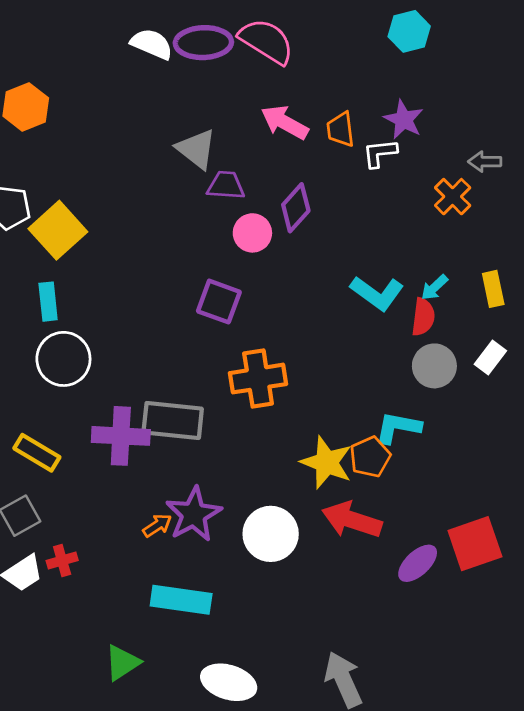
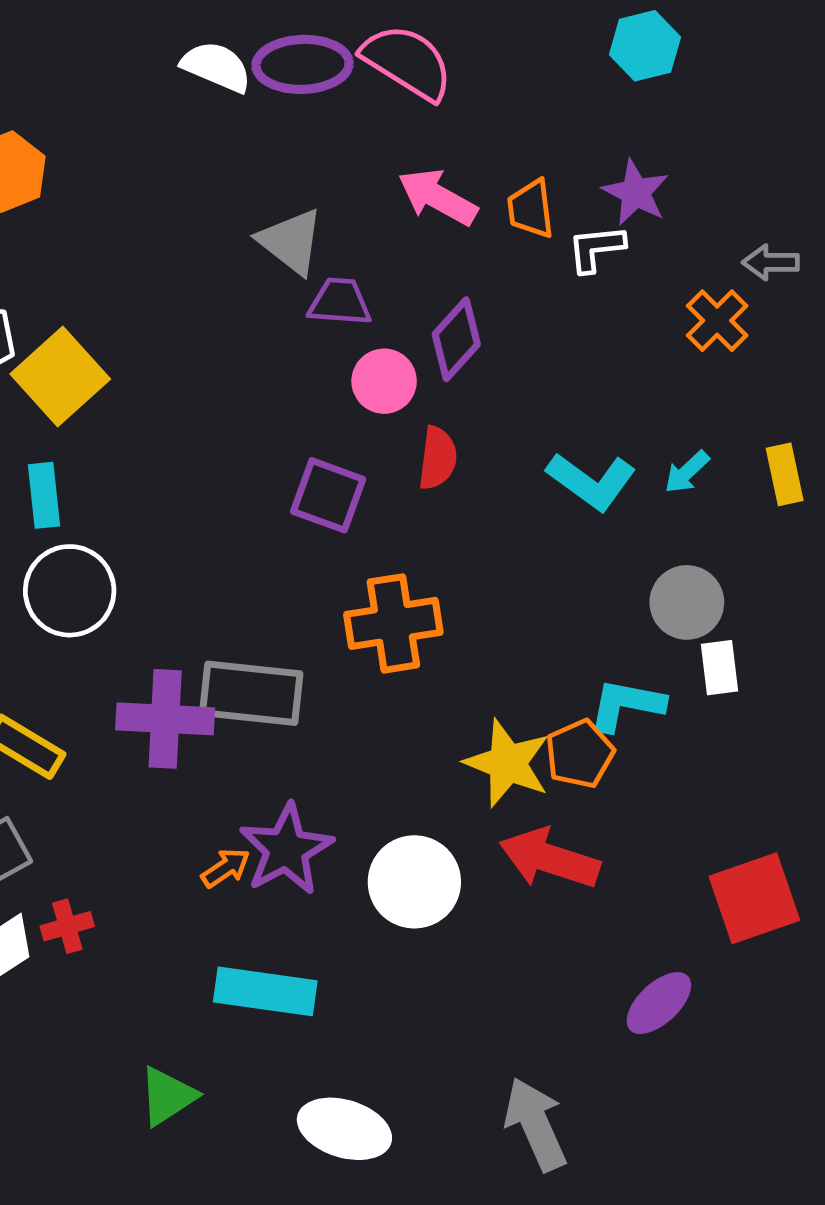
red semicircle: (423, 317) -> (438, 458), moved
white rectangle: (490, 358) -> (719, 668), moved, turned -44
purple ellipse: (418, 563) -> (659, 1003), moved

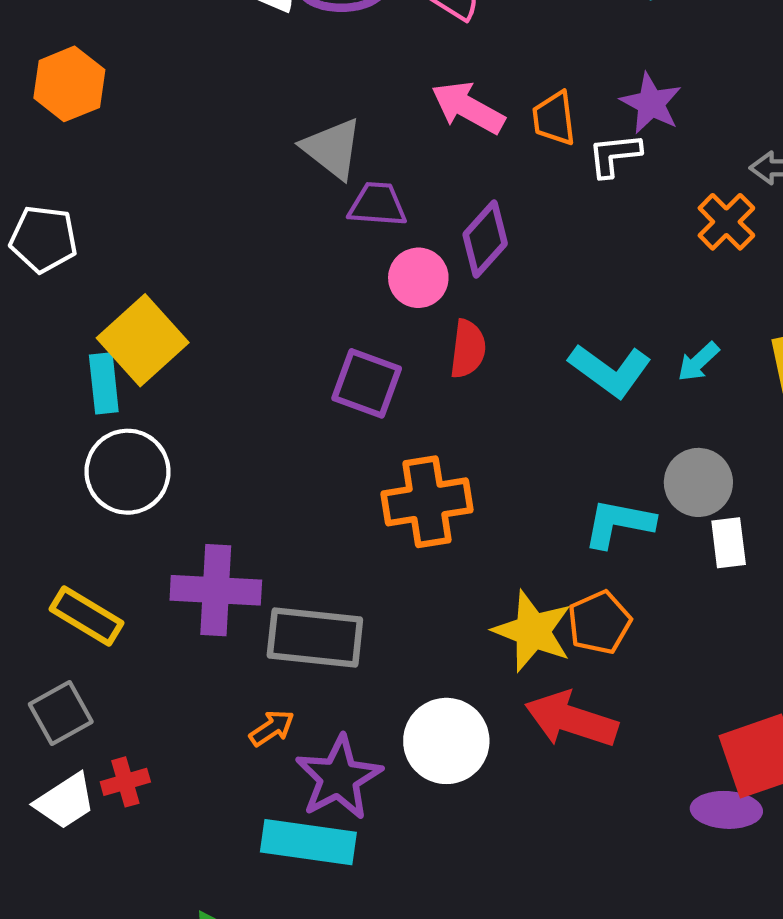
yellow square: (60, 377) -> (143, 340), moved
gray rectangle: (251, 693) -> (315, 638), moved
cyan L-shape: (626, 705) -> (619, 523), moved
purple star: (286, 849) -> (339, 778), moved
purple ellipse: (659, 1003) -> (726, 810), moved, turned 46

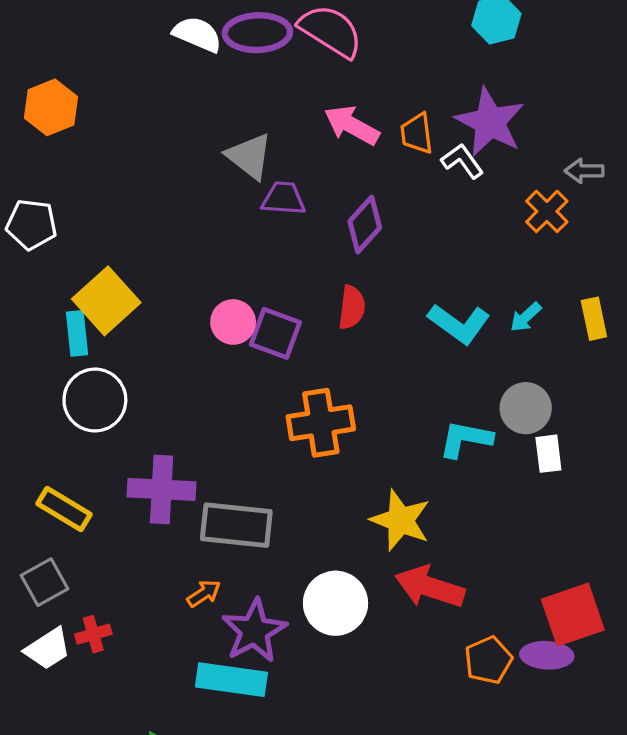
purple star: (651, 103) -> (490, 122), size x1.5
white L-shape: (614, 155) -> (462, 161), turned 60
pink circle: (418, 278) -> (233, 322), moved
orange pentagon: (599, 622) -> (488, 660), moved

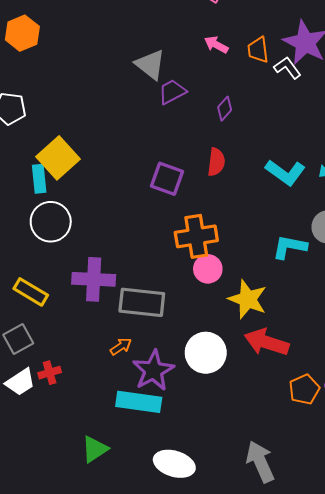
pink arrow: (352, 125) -> (216, 45), size x0.7
purple trapezoid: (283, 198) -> (172, 92), turned -32
purple diamond: (365, 224) -> (225, 109), size x0.7
pink circle: (233, 322) -> (208, 269), moved

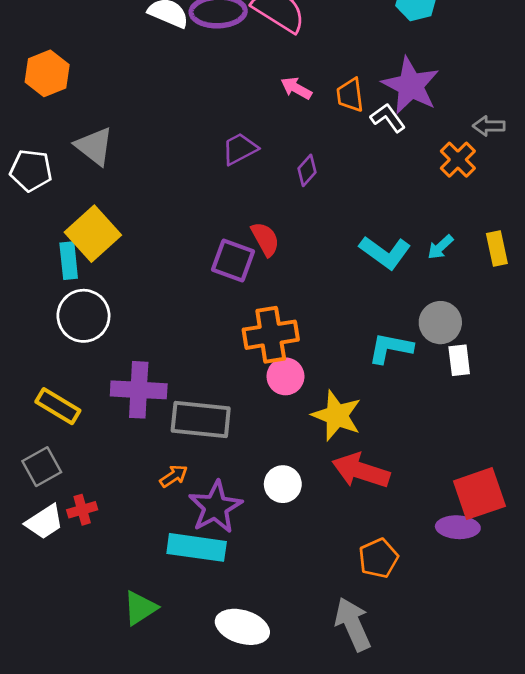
gray triangle: (150, 65) -> (94, 146), moved
red semicircle: (216, 162) -> (265, 239), moved, turned -36
white circle: (206, 353) -> (283, 484), size x0.7
orange pentagon: (304, 389) -> (378, 558), moved

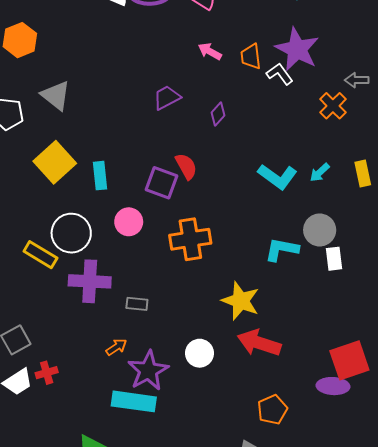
cyan rectangle: (69, 261) -> (100, 176), moved
white circle: (83, 316) -> (71, 233), moved
pink circle: (285, 376) -> (129, 222), moved
yellow rectangle: (58, 406) -> (40, 255), moved
gray rectangle: (201, 419) -> (137, 304), size x0.5

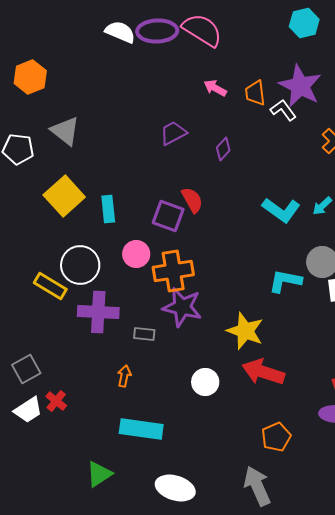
orange cross: (190, 239) -> (173, 271), moved
orange arrow: (116, 347) -> (124, 376), turned -45
purple star: (148, 371) -> (182, 307), moved, turned -30
red cross: (47, 373) -> (56, 401), turned -35

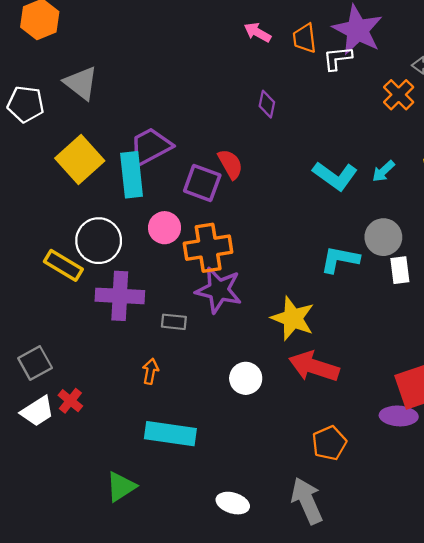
white L-shape: (283, 110) -> (337, 58), turned -60
purple trapezoid: (173, 133) -> (150, 146), moved, size x1.4
purple diamond: (223, 149) -> (267, 104), turned -30
cyan rectangle: (108, 209) -> (132, 175), size x1.4
white ellipse: (175, 488) -> (233, 503), moved, size x0.7

